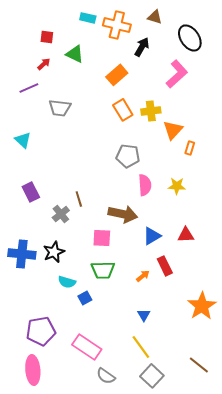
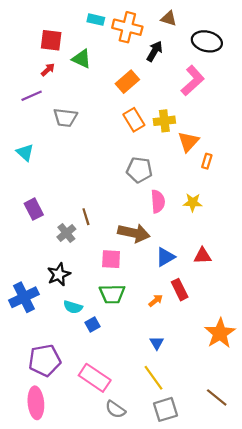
red square: (47, 37) -> (51, 40), size x1.5
black ellipse: (190, 38) -> (207, 41), turned -44
blue cross: (22, 254) -> (24, 297), moved, turned -32
gray square: (152, 376) -> (165, 409), turned 30

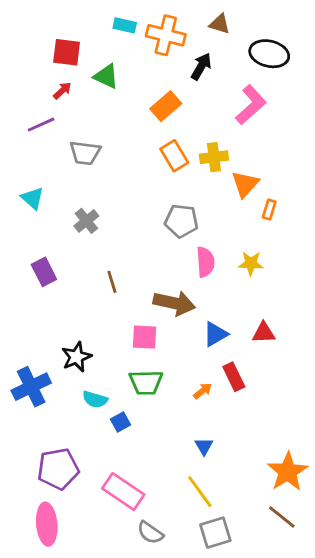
gray cross: (66, 233) -> (86, 221), moved
orange star: (220, 333) -> (288, 472), moved

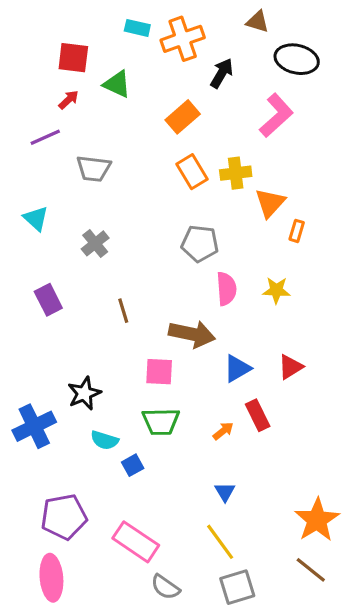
brown triangle: (220, 24) -> (258, 22), moved
orange cross: (166, 35) -> (183, 39), turned -33
red triangle: (264, 333) -> (290, 367), turned -30

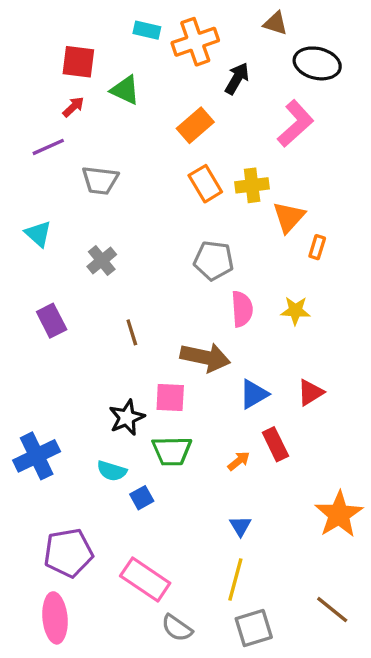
black star: (84, 393) -> (127, 418), moved
orange star: (317, 520) -> (339, 514), moved
yellow line: (220, 542) -> (235, 580), turned 51

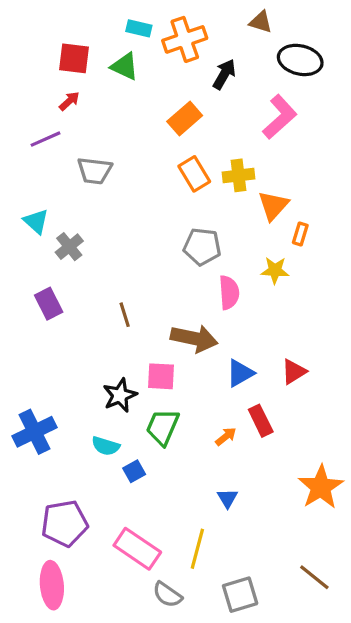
green triangle: (125, 90) -> (125, 66), moved
gray cross: (102, 261) -> (69, 247), moved
yellow star: (295, 311) -> (275, 270), moved
green trapezoid: (172, 451) -> (163, 427), turned 114
yellow line: (235, 580) -> (197, 549), moved

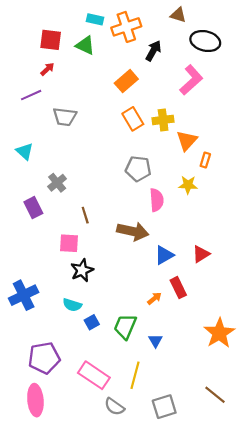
gray cross: (69, 247) -> (57, 183), moved
pink square: (161, 376) -> (69, 243), moved
green trapezoid: (163, 427) -> (125, 327), moved

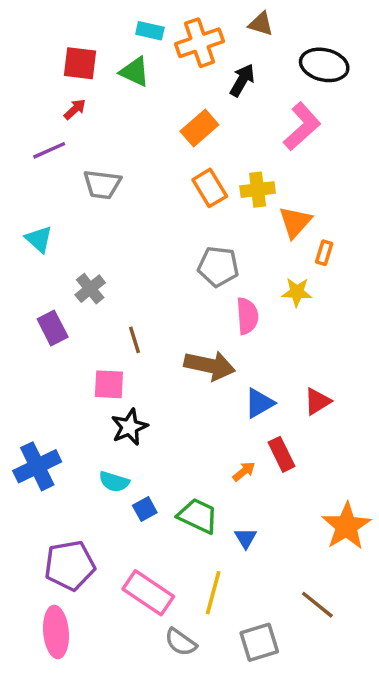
brown triangle: (178, 15) -> (261, 24), moved
green trapezoid: (125, 327) -> (198, 516), turned 92
brown line: (215, 395) -> (317, 605), moved

